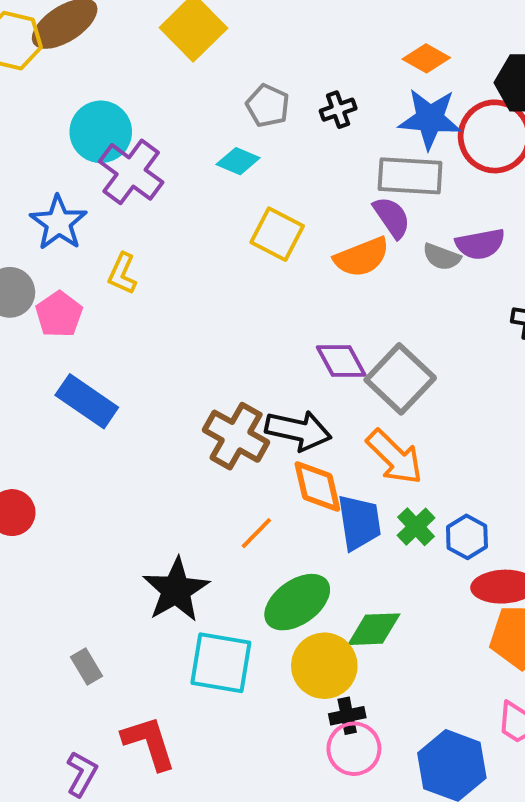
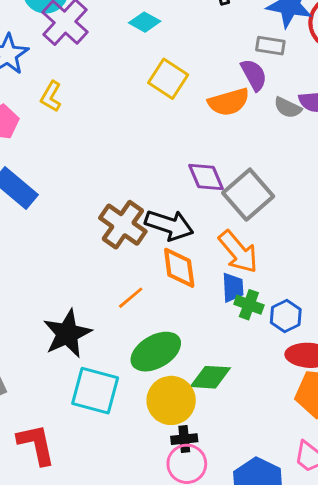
gray rectangle: (410, 176) -> (270, 46), size x0.6
blue trapezoid: (359, 522) -> (233, 288), moved, size x0.7
green cross: (416, 527) -> (249, 305), turned -32

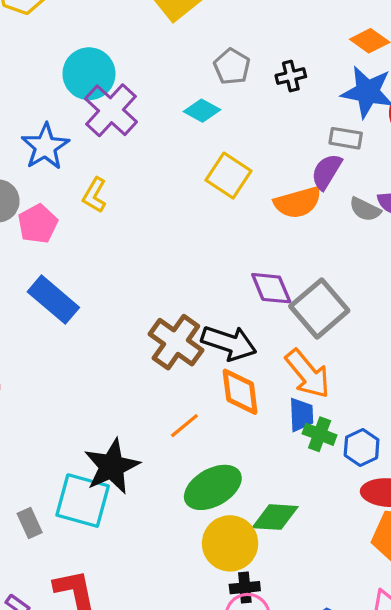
purple semicircle: (254, 75) -> (327, 172), turned -120
cyan square: (95, 391) -> (83, 501), moved

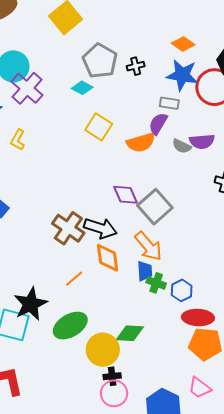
gray pentagon: (232, 67) -> (100, 61), size x1.6
green ellipse: (213, 487) -> (70, 326), moved

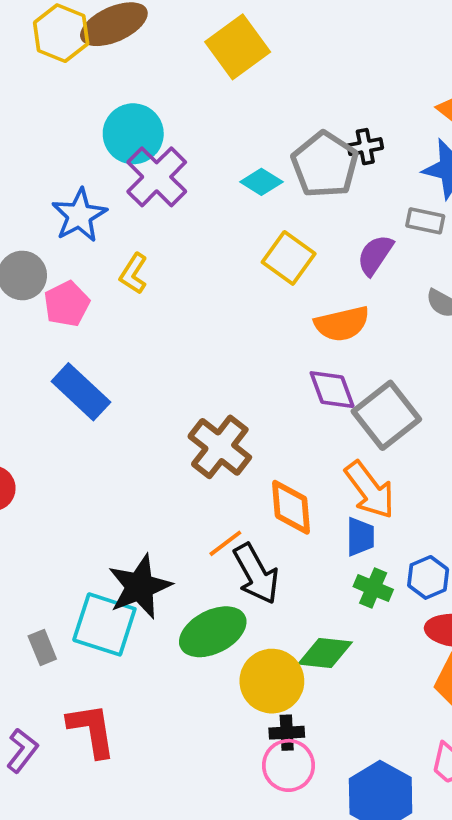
gray pentagon: (100, 61) -> (325, 165), moved
purple semicircle: (158, 124) -> (375, 255), moved
orange semicircle: (141, 143) -> (342, 324), moved
black arrow: (100, 228) -> (256, 574), moved, turned 40
green cross: (156, 283) -> (373, 588), moved

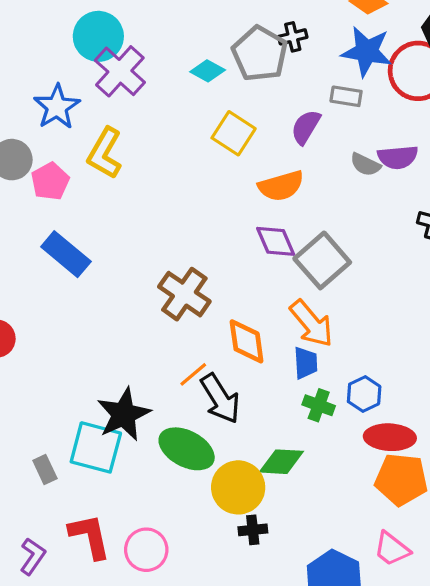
yellow L-shape: (134, 274) -> (105, 153), size x1.5
green ellipse: (213, 632) -> (187, 449), turned 58
pink circle: (288, 765) -> (146, 550), moved

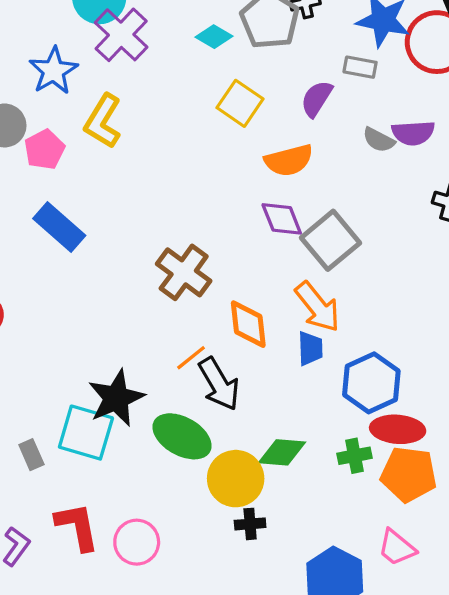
blue hexagon: (364, 394) -> (371, 383), size x1.6
green cross: (319, 405) -> (354, 456), moved, turned -32

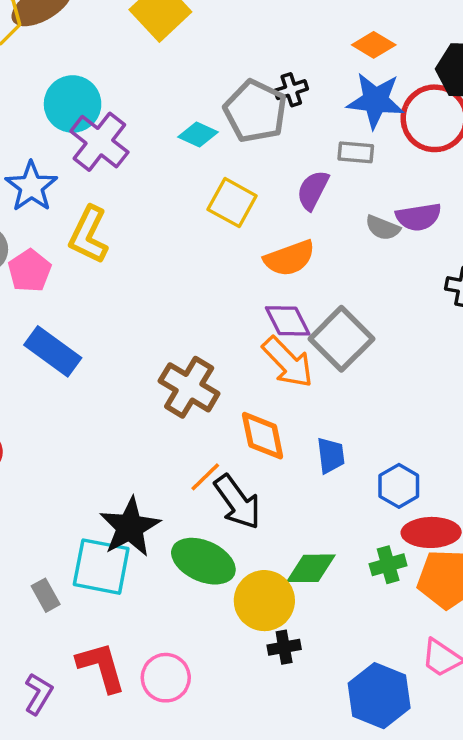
orange arrow: (318, 307) -> (288, 362), moved
blue hexagon: (371, 383) -> (399, 486), size x0.7

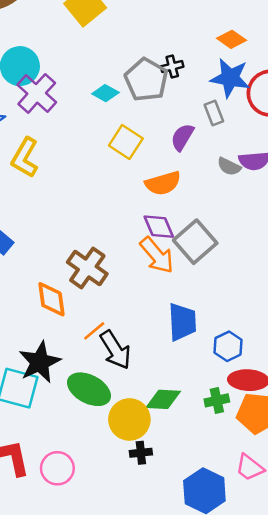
gray rectangle: (356, 152) -> (214, 113), turned 60
orange diamond: (263, 436) -> (51, 299), moved
blue trapezoid: (331, 455) -> (182, 322), size x1.5

